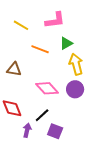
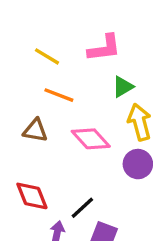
orange line: (40, 49) -> (59, 95), moved
pink diamond: (47, 88) -> (91, 139), moved

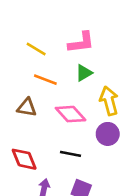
green triangle: (123, 87) -> (84, 73), moved
black line: (82, 208) -> (71, 154), moved, turned 54

